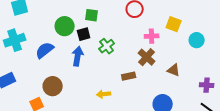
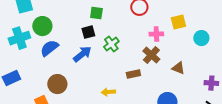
yellow square: (174, 24) -> (178, 22), turned -35
green circle: (65, 26) -> (42, 26), moved
blue arrow: (78, 56) -> (82, 54), turned 42

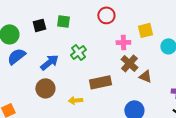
black square: (88, 32) -> (39, 25), moved
brown cross: (151, 55) -> (129, 63), moved
brown rectangle: (133, 74) -> (100, 82), size x1.5
brown circle: (57, 84) -> (45, 88), moved

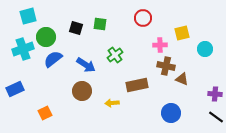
black square: (39, 25) -> (76, 28), turned 32
blue arrow: (49, 62) -> (86, 65), turned 72
brown cross: (129, 63) -> (166, 66), turned -30

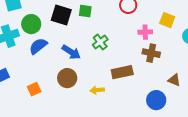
black square: (76, 28) -> (61, 15), size x1.5
yellow square: (182, 33) -> (167, 20), turned 35
brown triangle: (182, 79) -> (174, 80), moved
orange square: (45, 113) -> (34, 89), moved

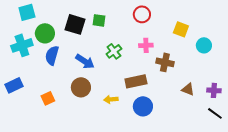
pink cross: (145, 32) -> (146, 45), moved
blue semicircle: (38, 46) -> (52, 55), turned -36
blue circle: (156, 100) -> (143, 106), moved

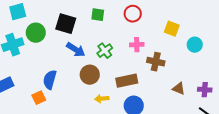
green square: (99, 20) -> (98, 15), moved
blue semicircle: (52, 55) -> (50, 80), moved
blue arrow: (85, 61) -> (76, 50), moved
brown circle: (81, 87) -> (90, 75), moved

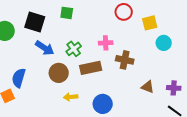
red circle: (133, 14) -> (124, 12), moved
yellow square: (172, 29) -> (150, 23), moved, turned -35
brown rectangle: (127, 81) -> (91, 68), moved

